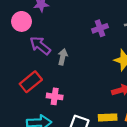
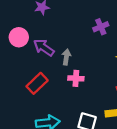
pink circle: (21, 21) -> (19, 37), moved
pink cross: (55, 96) -> (76, 78), moved

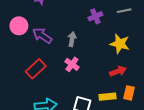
gray arrow: (66, 57) -> (72, 39), moved
pink cross: (76, 78) -> (72, 64), turned 32

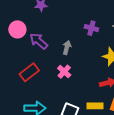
purple cross: (95, 16) -> (91, 28), turned 32

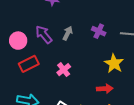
pink circle: (17, 29) -> (18, 41), moved
gray arrow: (67, 48) -> (68, 33), moved

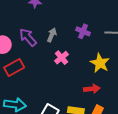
pink cross: (64, 70) -> (61, 58), moved

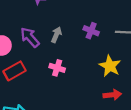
pink cross: (61, 58) -> (57, 68), moved, turned -32
red arrow: (92, 89) -> (112, 95), moved

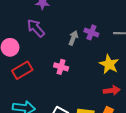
gray arrow: (56, 35) -> (73, 38), moved
purple arrow: (30, 37) -> (36, 28), moved

